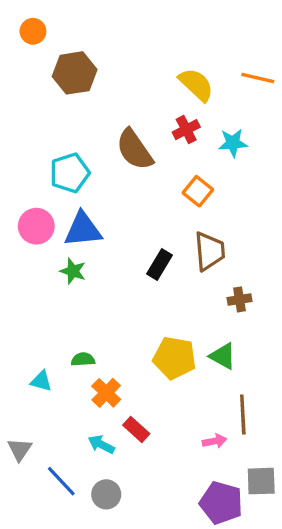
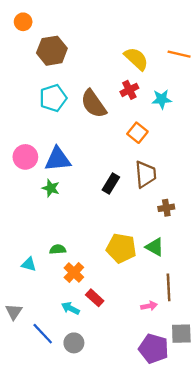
cyan pentagon: (70, 173) -> (53, 98), moved

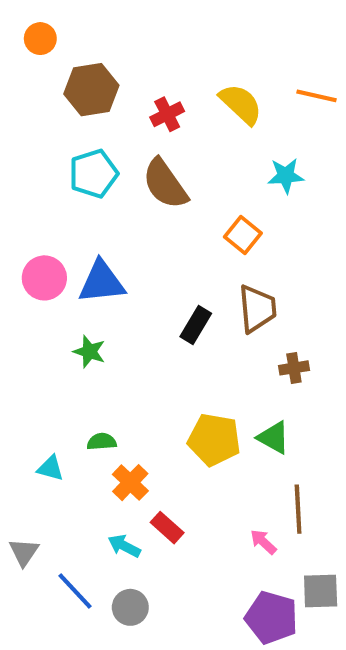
red cross: (129, 90) -> (167, 114), moved
green star: (51, 188) -> (89, 352), moved
pink arrow: (149, 306) -> (263, 542), turned -126

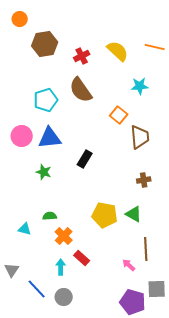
cyan pentagon: (93, 174) -> (46, 100), moved
brown trapezoid: (257, 309) -> (140, 137), moved
black rectangle: (196, 325) -> (85, 159), moved
cyan arrow: (124, 546) -> (61, 267), turned 63

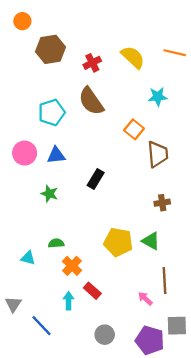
blue triangle: (50, 138) -> (56, 155), size x0.7
gray circle: (64, 297) -> (105, 335), moved

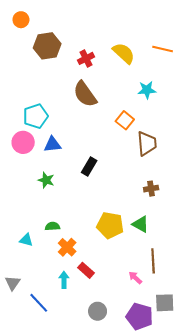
cyan pentagon: (52, 112) -> (36, 116), moved

